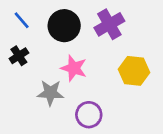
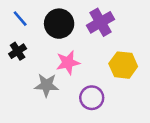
pink star: (74, 68) -> (68, 63), turned -30
purple circle: (89, 115) -> (92, 98), moved

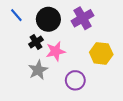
black cross: (18, 51) -> (36, 42), moved
gray star: (46, 85) -> (38, 70), turned -30

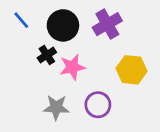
gray star: (38, 70) -> (56, 107), moved, turned 30

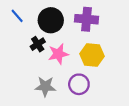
purple cross: (107, 24) -> (87, 19), turned 35
yellow hexagon: (131, 70) -> (92, 55), moved

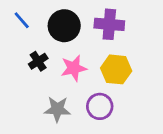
black cross: (38, 44) -> (38, 61), moved

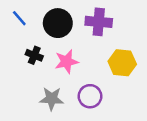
black cross: (38, 61) -> (34, 55), turned -35
yellow hexagon: (116, 69) -> (122, 63), moved

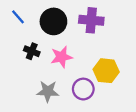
yellow hexagon: (122, 63) -> (106, 71), moved

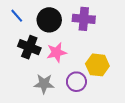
black cross: (32, 51) -> (29, 47), size x1.5

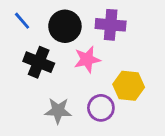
pink star: (57, 52) -> (87, 59), moved

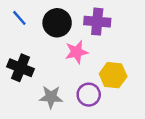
black cross: (39, 62) -> (21, 68), moved

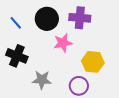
blue line: (19, 18) -> (16, 23), moved
purple circle: (89, 95) -> (79, 86), moved

